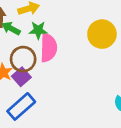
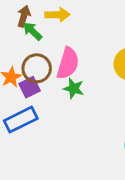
green star: (38, 30) -> (74, 88), moved

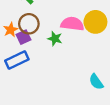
pink semicircle: (68, 63) -> (72, 24), moved, turned -100

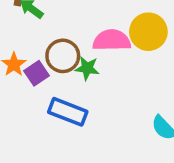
brown circle: (29, 24) -> (63, 56), moved
blue rectangle: (17, 60) -> (68, 112), moved, turned 55

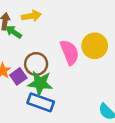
pink semicircle: (112, 40) -> (70, 52), turned 70
green star: (87, 68) -> (40, 83), moved, size x1.5

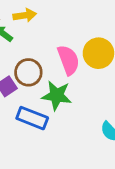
green star: (40, 83) -> (57, 95), moved

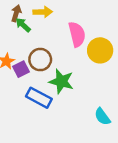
pink semicircle: (68, 60) -> (77, 34), moved

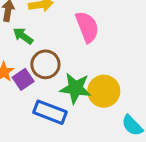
green arrow: (23, 25) -> (23, 36), moved
yellow circle: (100, 50) -> (104, 91), moved

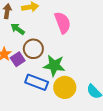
yellow circle: (104, 91) -> (65, 87), moved

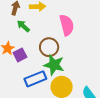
brown circle: (33, 49) -> (49, 47), moved
blue rectangle: (37, 82) -> (35, 79), turned -50

